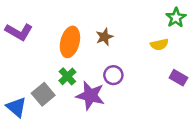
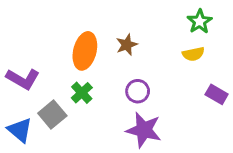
green star: (176, 18) -> (200, 21), moved
purple L-shape: (19, 32) -> (23, 79), moved
purple star: (90, 96) -> (144, 130), moved

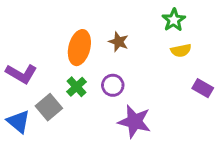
green star: (200, 21) -> (174, 20), moved
brown star: (127, 45) -> (119, 42), turned -30
purple circle: (138, 91) -> (113, 85), moved

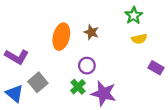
green cross: (76, 87) -> (78, 87), moved

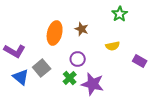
yellow semicircle: (139, 39) -> (113, 46), moved
gray square: (38, 82) -> (42, 68), moved
blue triangle: (14, 93) -> (21, 77), moved

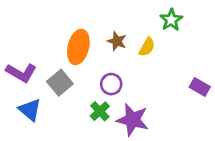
yellow semicircle: (113, 46) -> (147, 47), moved, turned -48
gray square: (42, 68) -> (60, 83), moved

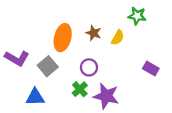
green star: (171, 20) -> (137, 16), turned -30
purple rectangle: (200, 87) -> (151, 69), moved
blue triangle: (30, 110) -> (35, 97), moved, turned -42

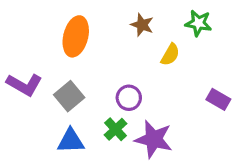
brown star: (94, 33) -> (142, 25), moved
orange ellipse: (63, 38) -> (76, 36), moved
blue triangle: (35, 97) -> (71, 141), moved

